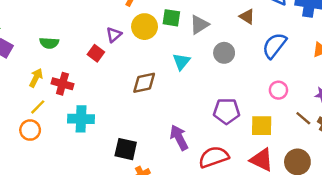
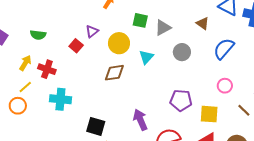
yellow circle: (145, 27) -> (119, 43), moved

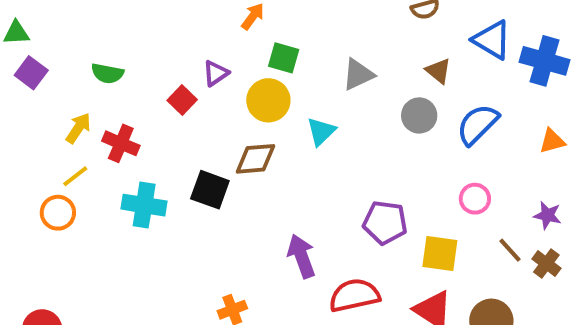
green square: (140, 20) -> (284, 58), moved
gray circle: (182, 52) -> (419, 115), moved
black square: (96, 126) -> (210, 190), moved

